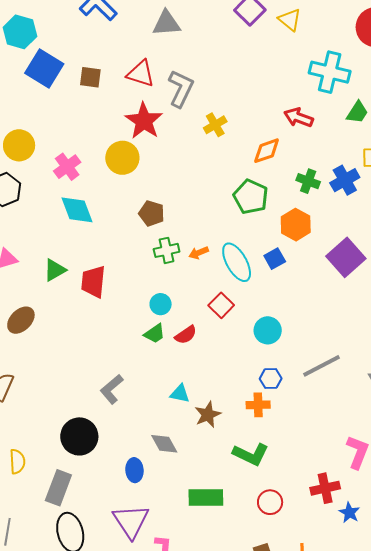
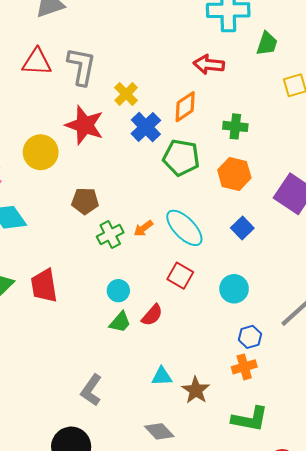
red star: (144, 121) -> (85, 125), moved
blue cross: (345, 180) -> (146, 127), moved
blue square: (275, 259) -> (242, 228), moved

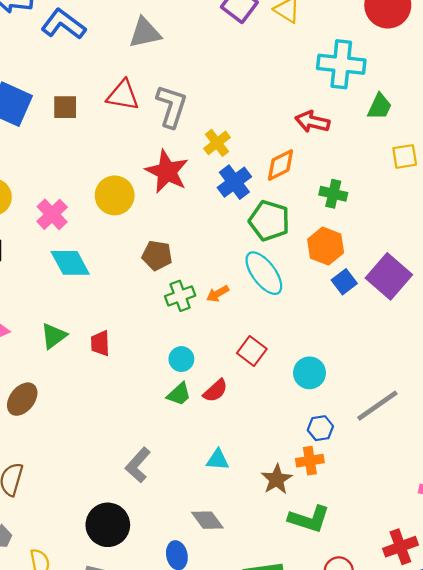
cyan ellipse: (184, 228) -> (264, 273), moved
blue square: (242, 228) -> (344, 282), moved
red trapezoid: (44, 286) -> (100, 343), size x0.7
brown star: (196, 390) -> (277, 479), moved

